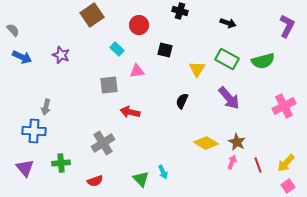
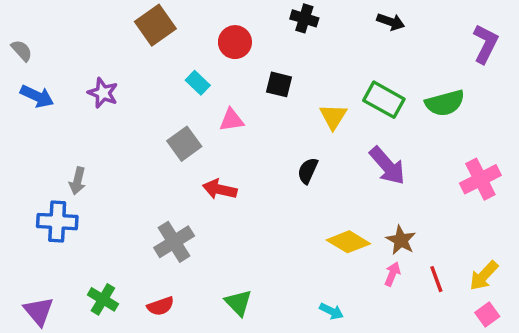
black arrow: (228, 23) -> (391, 22), moved
gray square: (109, 85) -> (184, 144), turned -30
green cross: (61, 163) -> (103, 299), moved, turned 36
purple triangle: (25, 168) -> (39, 311), moved
cyan arrow: (163, 172) -> (331, 311), moved, turned -40

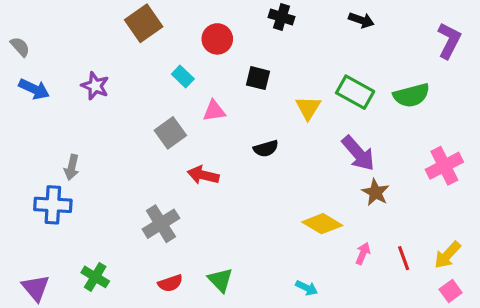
black semicircle: (308, 171) -> (266, 149), moved, turned -130
brown star: (401, 240) -> (375, 192), moved
red semicircle: (160, 306) -> (170, 283), moved

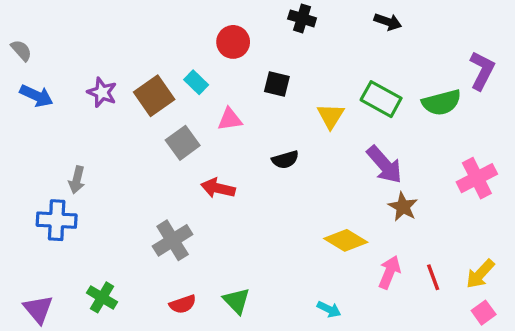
brown square: (144, 23) -> (154, 96), moved
purple L-shape: (449, 40) -> (482, 71), moved
pink arrow: (363, 253) -> (389, 272), size x1.4

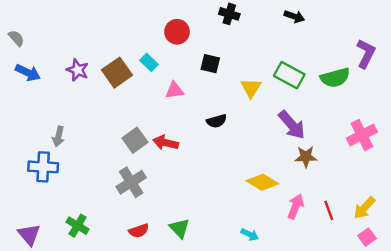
gray square: (183, 143) -> (135, 140), moved
brown star: (403, 207) -> (306, 157), turned -30

